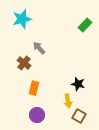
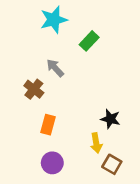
cyan star: (22, 19) -> (54, 20), moved
green rectangle: (85, 25) -> (89, 41), moved

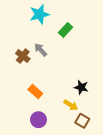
brown cross: (34, 89) -> (23, 56), moved
orange rectangle: (48, 125) -> (35, 91), turned -64
yellow arrow: (96, 143) -> (71, 105), turned -48

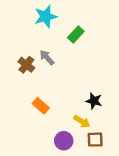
purple circle: (38, 120) -> (64, 141), moved
brown square: (82, 121) -> (95, 140), turned -32

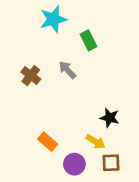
green rectangle: (76, 35) -> (88, 40), turned -70
gray arrow: (47, 57) -> (67, 70), moved
orange rectangle: (41, 106) -> (48, 142), moved

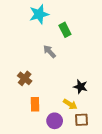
brown cross: (31, 76) -> (25, 78), moved
orange rectangle: (48, 142) -> (35, 104), turned 48

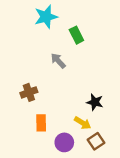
brown cross: (25, 78) -> (29, 92), turned 32
brown square: (82, 120) -> (96, 141), turned -32

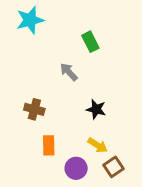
cyan star: (46, 17) -> (30, 20), moved
brown cross: (29, 92) -> (34, 109), turned 35
black star: (95, 102) -> (96, 109), moved

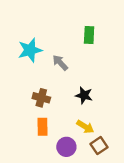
cyan star: (30, 20) -> (30, 50), moved
green rectangle: (90, 42) -> (89, 35), moved, turned 30
brown cross: (34, 109) -> (41, 98), moved

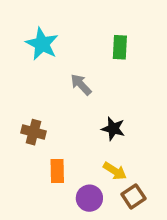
cyan star: (30, 50) -> (42, 44), moved, turned -30
brown cross: (41, 98) -> (33, 132), moved

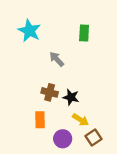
black star: (113, 129) -> (71, 97), moved
brown cross: (33, 132) -> (50, 92), moved

